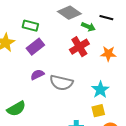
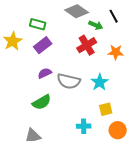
black line: (106, 18) -> (114, 16), turned 48
cyan star: (100, 90) -> (100, 82), moved
green semicircle: (16, 109) -> (42, 102), moved

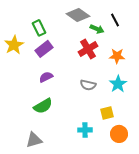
green rectangle: (38, 24) -> (39, 28), turned 49
gray semicircle: (69, 81) -> (88, 85), moved, size x0.7
cyan star: (100, 82) -> (118, 84), moved

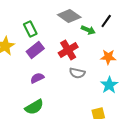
black line: (115, 20) -> (106, 21), turned 64
red cross: (88, 49) -> (68, 50), moved
gray semicircle: (88, 85) -> (77, 73), moved

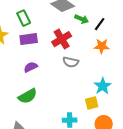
black line: (106, 21) -> (100, 24), moved
purple rectangle: (35, 50) -> (29, 39), turned 30
cyan star: (109, 85) -> (103, 86), moved

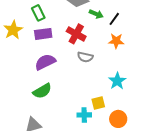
red cross: (62, 39) -> (76, 34), turned -30
purple semicircle: (31, 67) -> (45, 62), size x1.5
yellow square: (92, 103) -> (98, 103), moved

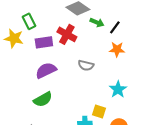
green rectangle: (38, 13) -> (29, 21), moved
yellow star: (13, 30) -> (14, 38), turned -30
red cross: (76, 34) -> (67, 34), moved
yellow square: (98, 103) -> (99, 111), turned 32

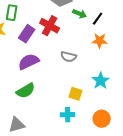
green rectangle: (29, 21) -> (12, 13), turned 35
purple rectangle: (44, 42) -> (27, 34), turned -48
yellow square: (99, 111) -> (76, 94), moved

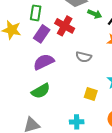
green rectangle: (12, 13) -> (36, 13), moved
cyan cross: (68, 115) -> (77, 122), moved

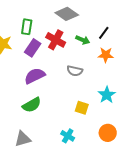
green arrow: (95, 14) -> (83, 40), moved
cyan cross: (77, 122) -> (68, 136), turned 32

